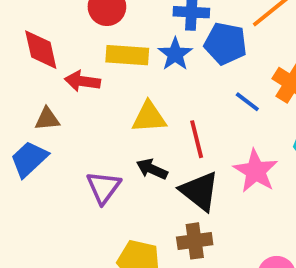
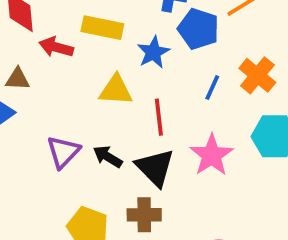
blue star: (175, 54) -> (153, 52), moved
blue line: (247, 102) -> (212, 87), turned 70
black arrow: (152, 169) -> (108, 157), moved

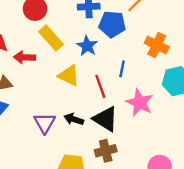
yellow rectangle: (102, 28) -> (51, 38), turned 50
blue line: (212, 87) -> (122, 69), moved
yellow triangle: (116, 90) -> (69, 76), turned 35

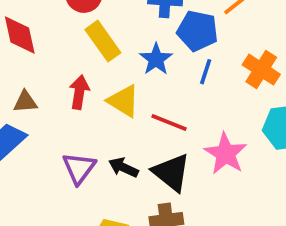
red arrow: (24, 57) -> (79, 92), moved, turned 90
blue line: (122, 69) -> (206, 72), moved
red line: (100, 86) -> (169, 122), turned -55

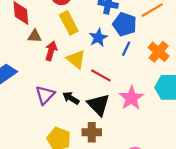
brown triangle: (25, 102) -> (35, 36), moved

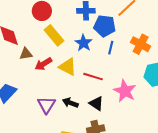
red arrow: (51, 51) -> (43, 64), turned -126
black triangle: (98, 105) -> (96, 103), size x0.7

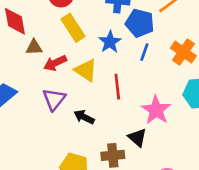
red line: (93, 77) -> (117, 87), turned 60
black triangle: (96, 103) -> (137, 137), moved
purple triangle: (46, 105) -> (54, 99), moved

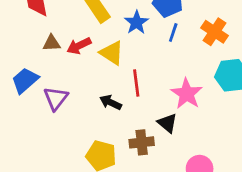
brown triangle: (34, 47) -> (52, 43), moved
red line: (117, 87) -> (136, 83), moved
purple triangle: (54, 99) -> (56, 98), moved

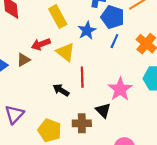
brown triangle: (52, 43) -> (23, 60), moved, turned -32
purple triangle: (56, 98) -> (14, 114), moved

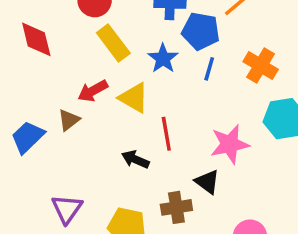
pink star: (120, 89) -> (230, 144), turned 30

